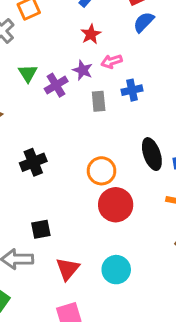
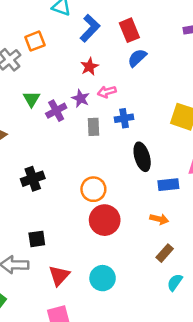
black ellipse: (152, 154) -> (142, 157), moved

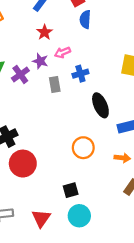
blue semicircle: (137, 58) -> (85, 19), turned -36
orange circle: (93, 189) -> (83, 148), moved
red circle: (105, 220) -> (23, 164), moved
black square: (37, 239) -> (71, 190), moved

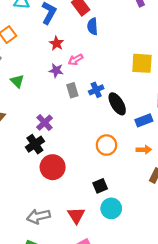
purple cross: (20, 74) -> (45, 123), moved
blue cross: (80, 74) -> (96, 90), moved

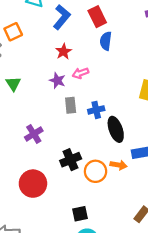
black cross: (35, 144) -> (71, 160), moved
orange arrow: (144, 150) -> (119, 165), moved

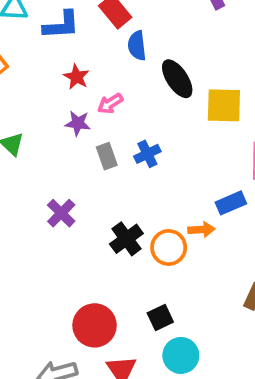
blue L-shape: (62, 17) -> (61, 25), turned 60
black ellipse: (116, 129) -> (177, 79), moved
red circle: (33, 184) -> (95, 325), moved

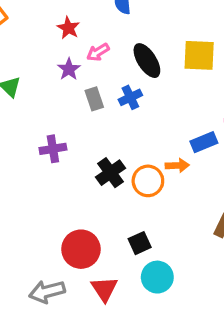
black ellipse: (177, 79) -> (147, 61), moved
purple star: (78, 123) -> (69, 69), turned 30
purple cross: (61, 213) -> (53, 149), turned 35

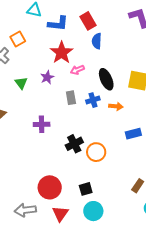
red star: (68, 28) -> (62, 53), size x1.6
purple star: (69, 69) -> (47, 77), moved
orange arrow: (177, 165) -> (116, 106), moved

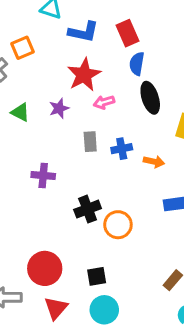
black ellipse: (106, 79) -> (150, 98), moved
green triangle: (21, 83) -> (20, 112), turned -32

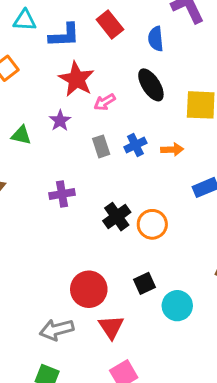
blue semicircle: (137, 64) -> (156, 39), moved
cyan circle: (104, 310) -> (177, 306), moved

